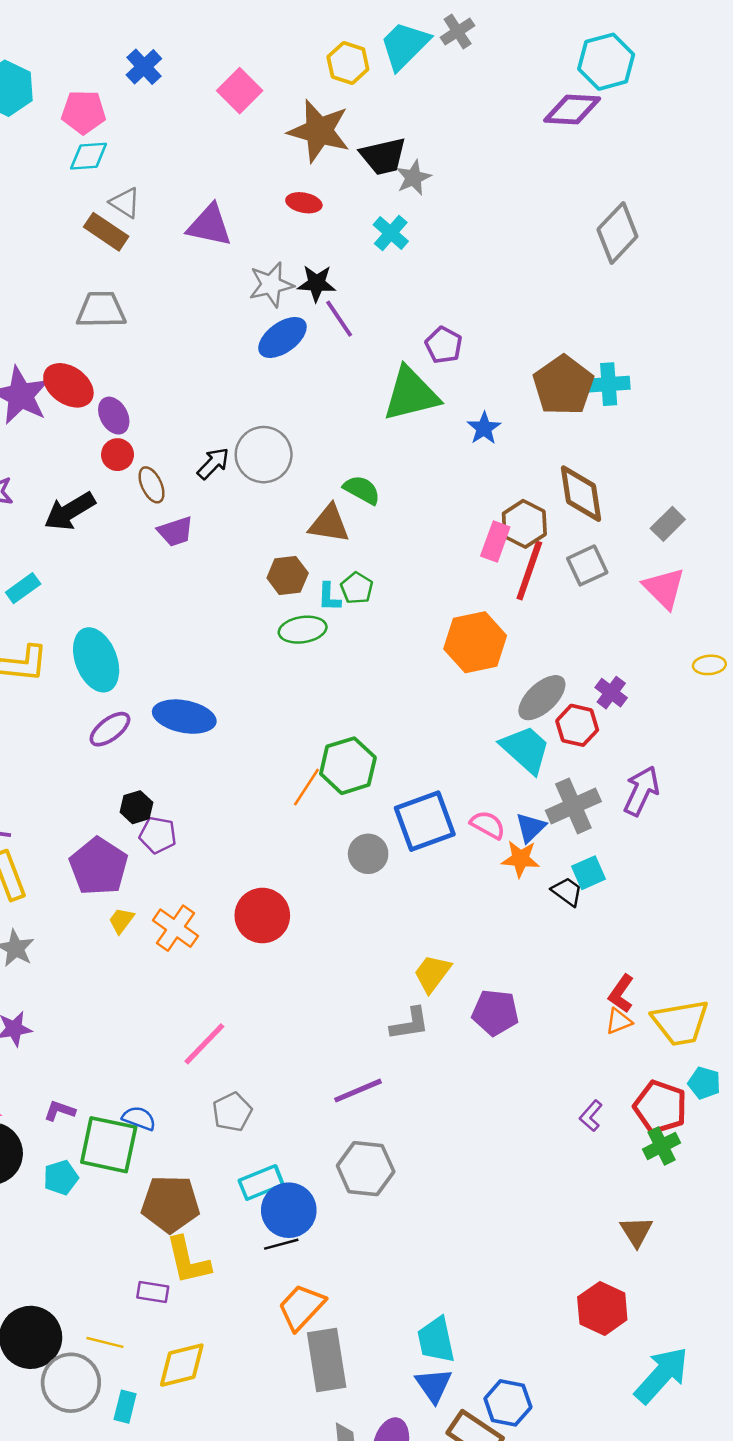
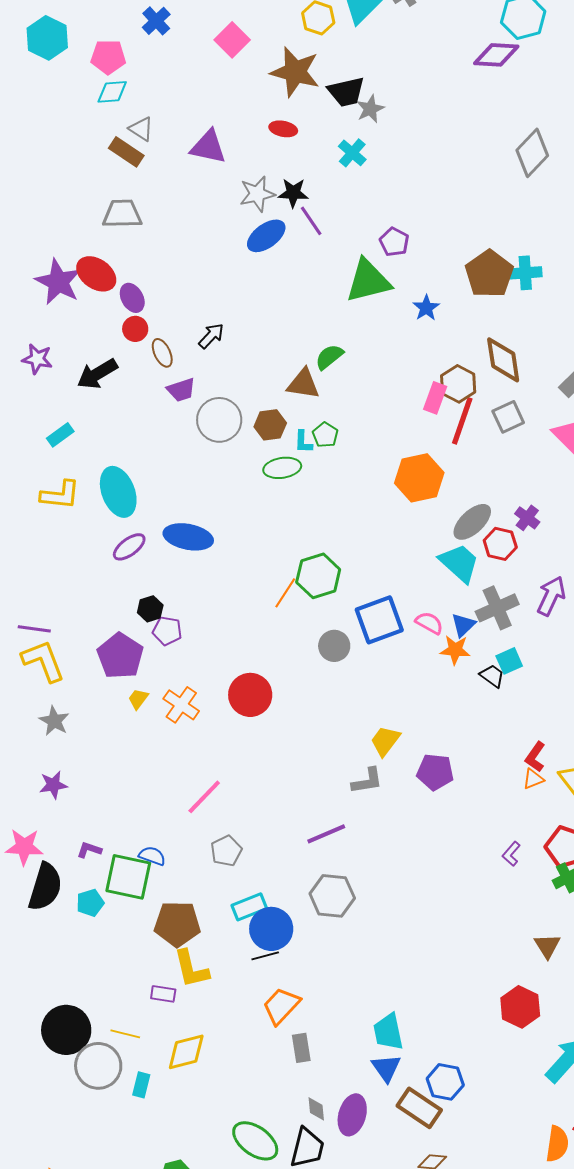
gray circle: (264, 455) -> (219, 420), moved
green semicircle: (362, 490) -> (329, 357), turned -68
gray rectangle: (327, 1360) -> (301, 1048), size x0.6

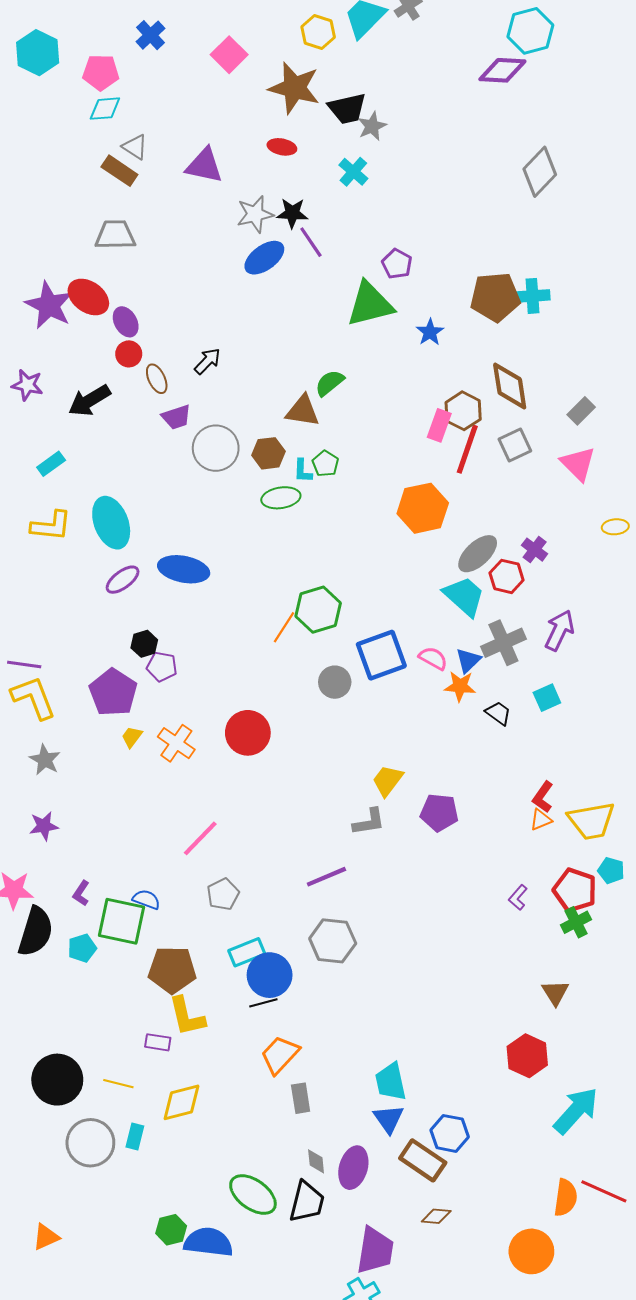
brown pentagon: (489, 274) -> (495, 297), turned 30
cyan square: (509, 661) -> (547, 698), moved
purple L-shape: (89, 850) -> (81, 893), turned -75
gray circle: (98, 1066) -> (90, 1143), moved

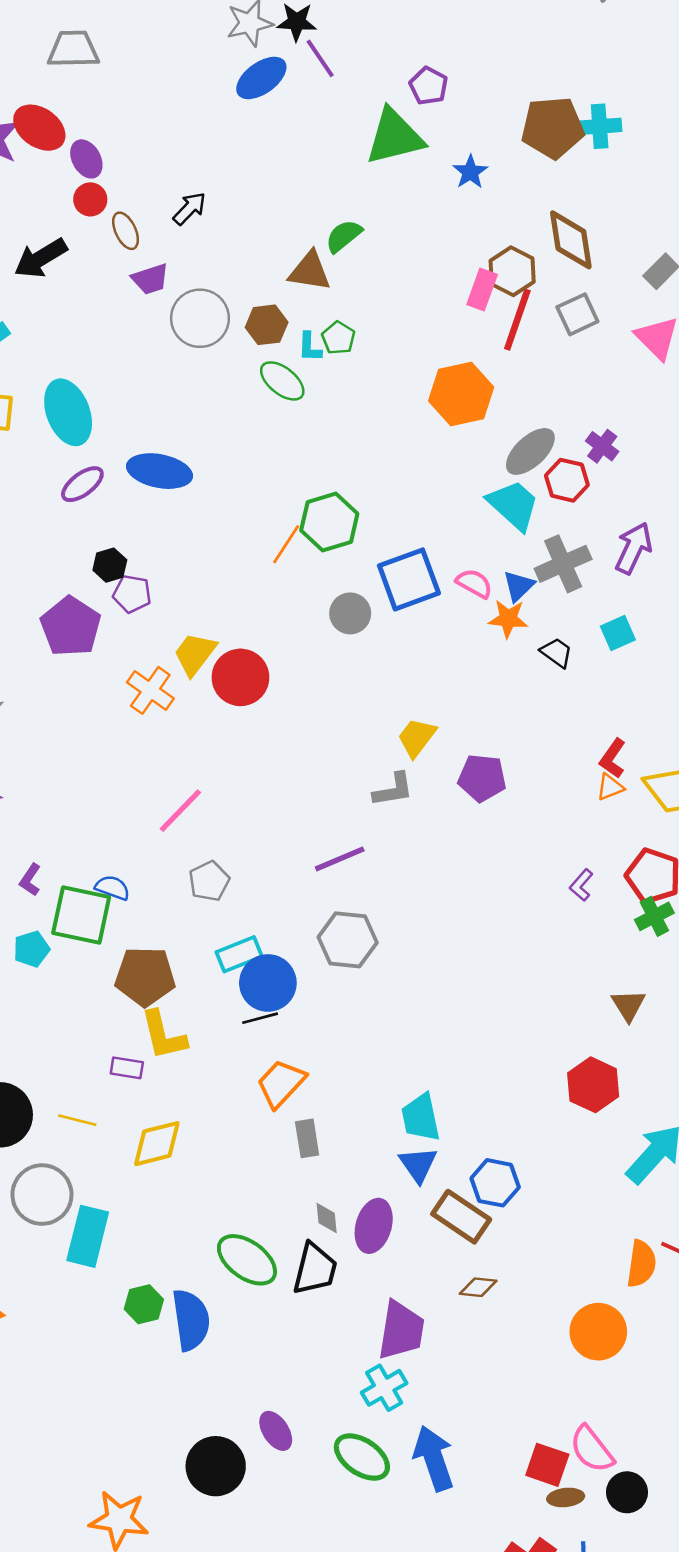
green ellipse: (281, 498) -> (282, 381), turned 48
yellow trapezoid: (132, 737) -> (195, 654), moved, size x1.6
cyan rectangle: (135, 1137) -> (88, 1236), moved, size x1.8
blue semicircle: (208, 1242) -> (191, 1320), turned 75

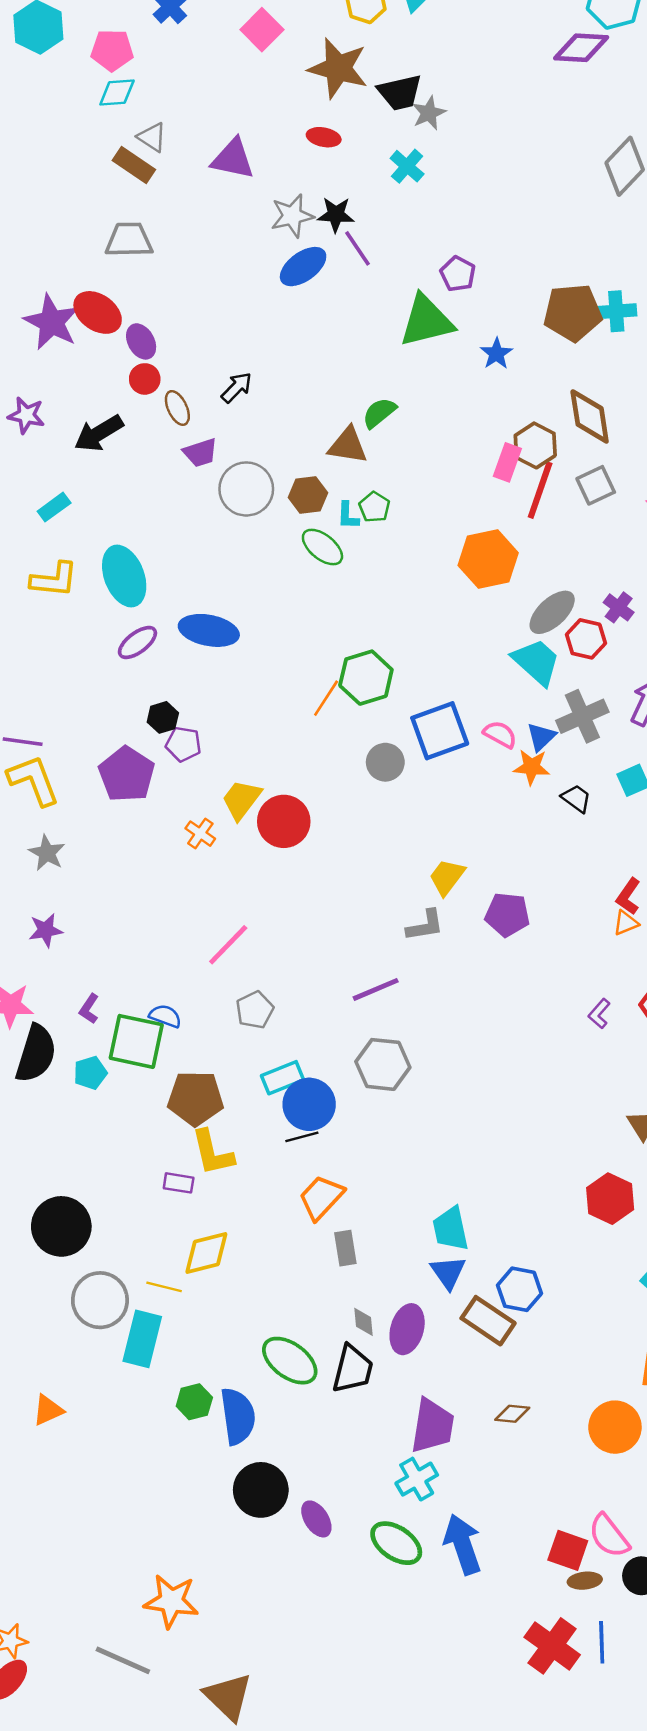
orange cross: (150, 690) -> (200, 834), size x0.7
yellow line: (77, 1120) -> (164, 1287), moved
brown diamond: (478, 1287) -> (512, 1414), moved
black circle: (216, 1466) -> (261, 1490), moved

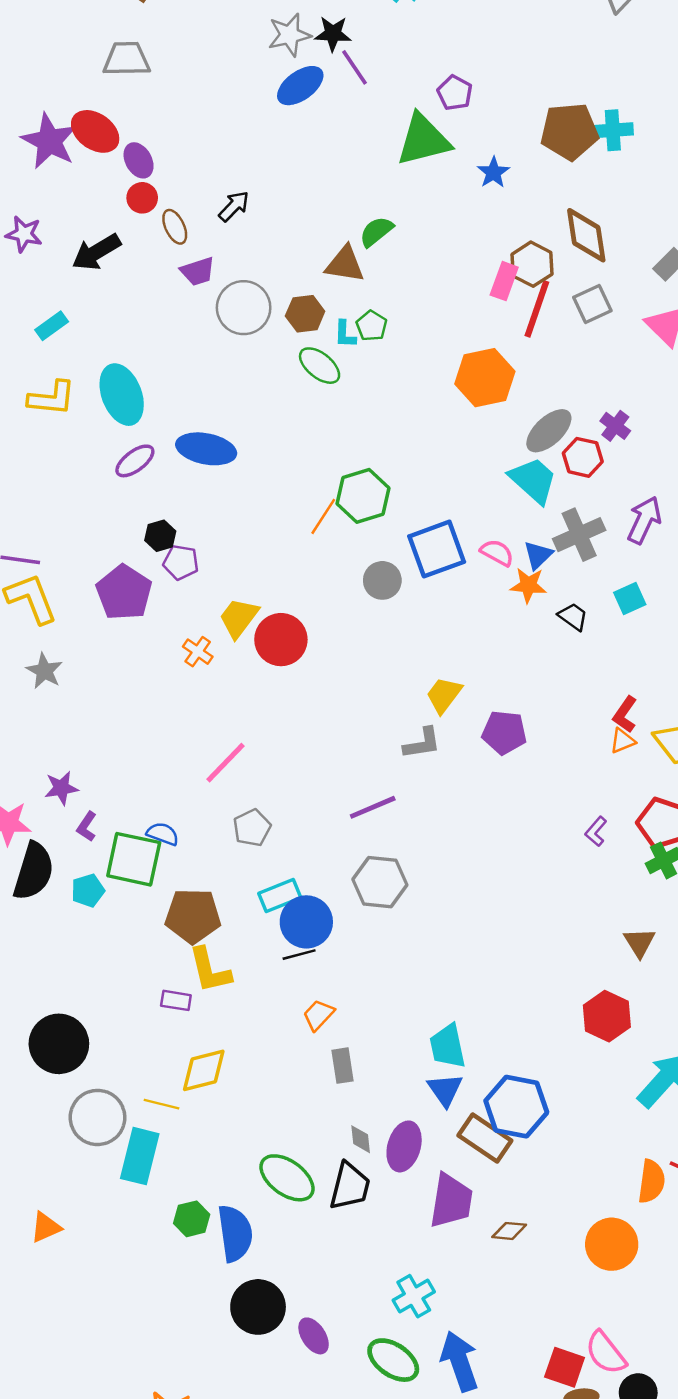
purple star: (46, 930) -> (61, 788), moved
orange trapezoid: (321, 1197) -> (318, 1015), size x0.7
blue hexagon: (519, 1289) -> (516, 1107), size x1.4
purple trapezoid: (432, 1426) -> (451, 1201), moved

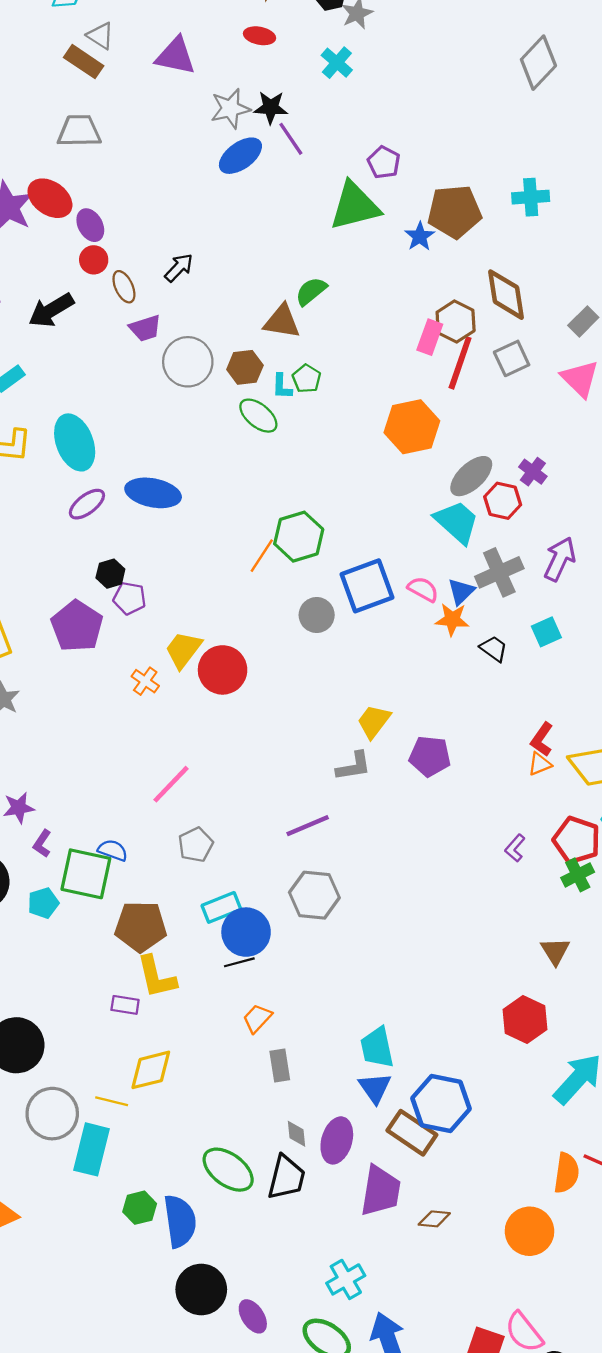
brown pentagon: (569, 131) -> (454, 212), moved

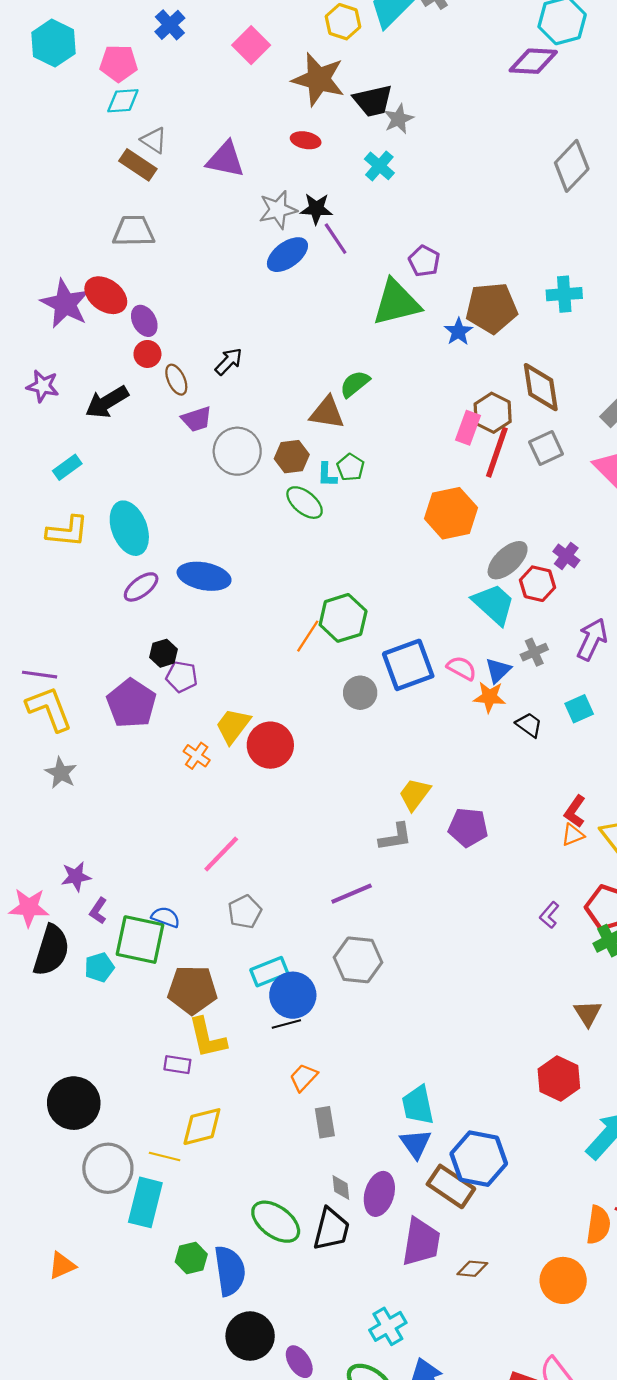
gray cross: (499, 572) -> (534, 652), size x0.6

